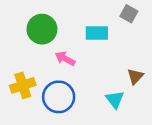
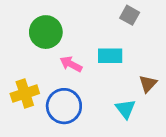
gray square: (129, 14) -> (130, 15), moved
cyan rectangle: (97, 33) -> (110, 56), moved

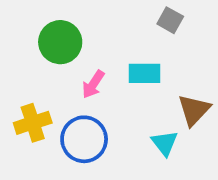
pink arrow: (71, 64) -> (93, 84), turned -85
brown triangle: (148, 84) -> (194, 110), size x1.4

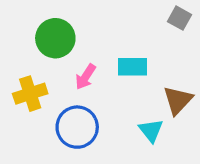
gray square: (170, 20) -> (179, 18), moved
yellow cross: (33, 123) -> (30, 94), moved

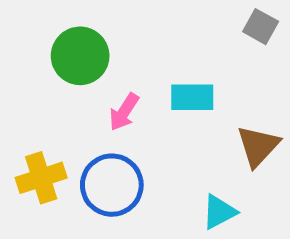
yellow cross: (30, 94) -> (41, 178), moved
cyan triangle: (151, 130) -> (219, 212), moved, turned 40

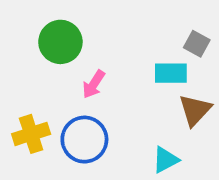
gray square: (261, 27) -> (197, 44), moved
cyan rectangle: (192, 97) -> (171, 73), moved

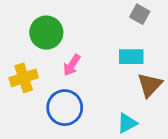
gray square: (197, 44) -> (140, 14), moved
yellow cross: (31, 134) -> (24, 78), moved

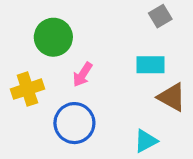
gray square: (140, 14) -> (160, 16), turned 30
brown triangle: (150, 85) -> (172, 97), turned -44

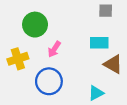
gray square: (160, 16) -> (106, 11), turned 32

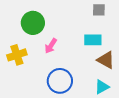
blue circle: (49, 81) -> (60, 81), moved
cyan triangle: (96, 93) -> (102, 87), moved

